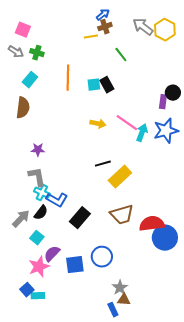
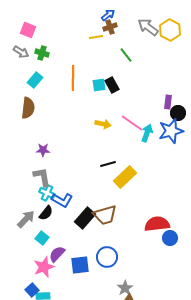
black circle: (173, 93) -> (178, 113), moved
brown trapezoid: (122, 215) -> (105, 215), moved
blue circle: (165, 238) -> (170, 238), size x0.6

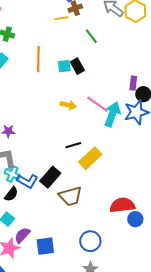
cyan arrow: (147, 133) -> (112, 114), size x1.4
black rectangle: (85, 218) -> (50, 177), moved
blue circle: (107, 257) -> (90, 241), moved

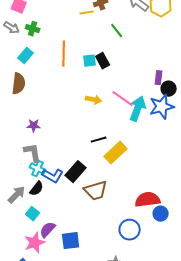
blue circle: (90, 241) -> (130, 230), moved

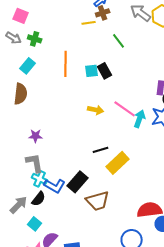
cyan arrow: (138, 109) -> (140, 119), size x0.7

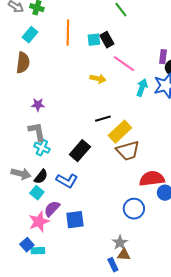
pink line: (125, 109) -> (124, 64), moved
blue L-shape: (55, 186) -> (67, 181), moved
black semicircle: (39, 199) -> (41, 177), moved
brown trapezoid: (98, 201) -> (128, 151), moved
gray arrow: (19, 205) -> (21, 174), turned 60

